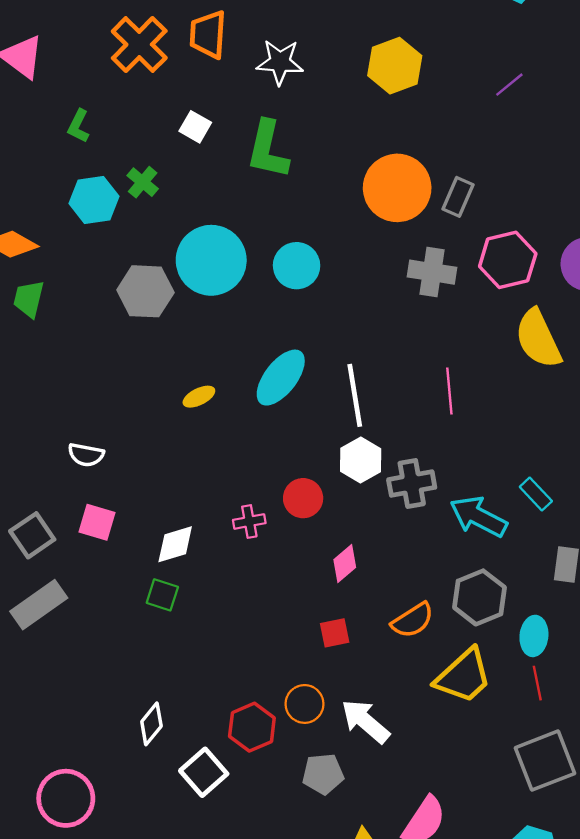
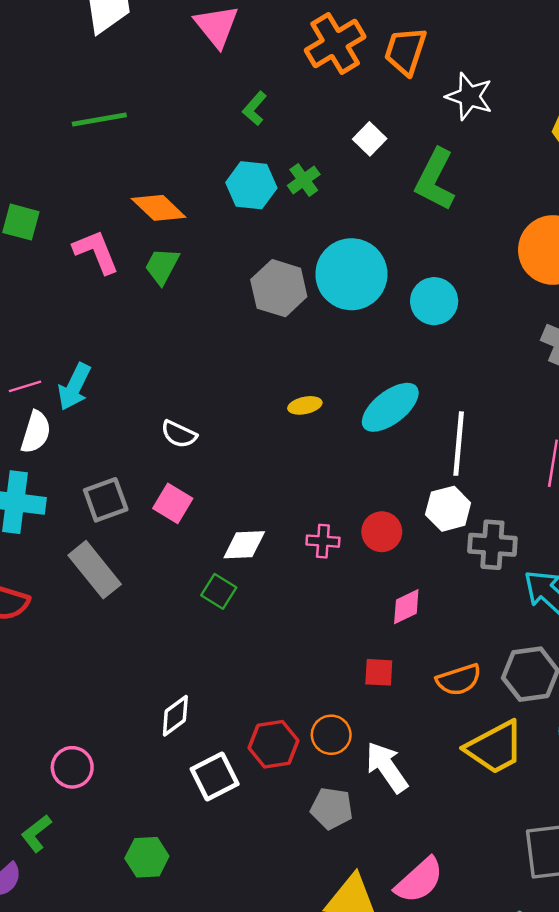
gray rectangle: (39, 605) -> (95, 570), turned 72
pink circle: (66, 798) -> (72, 767), size x0.7

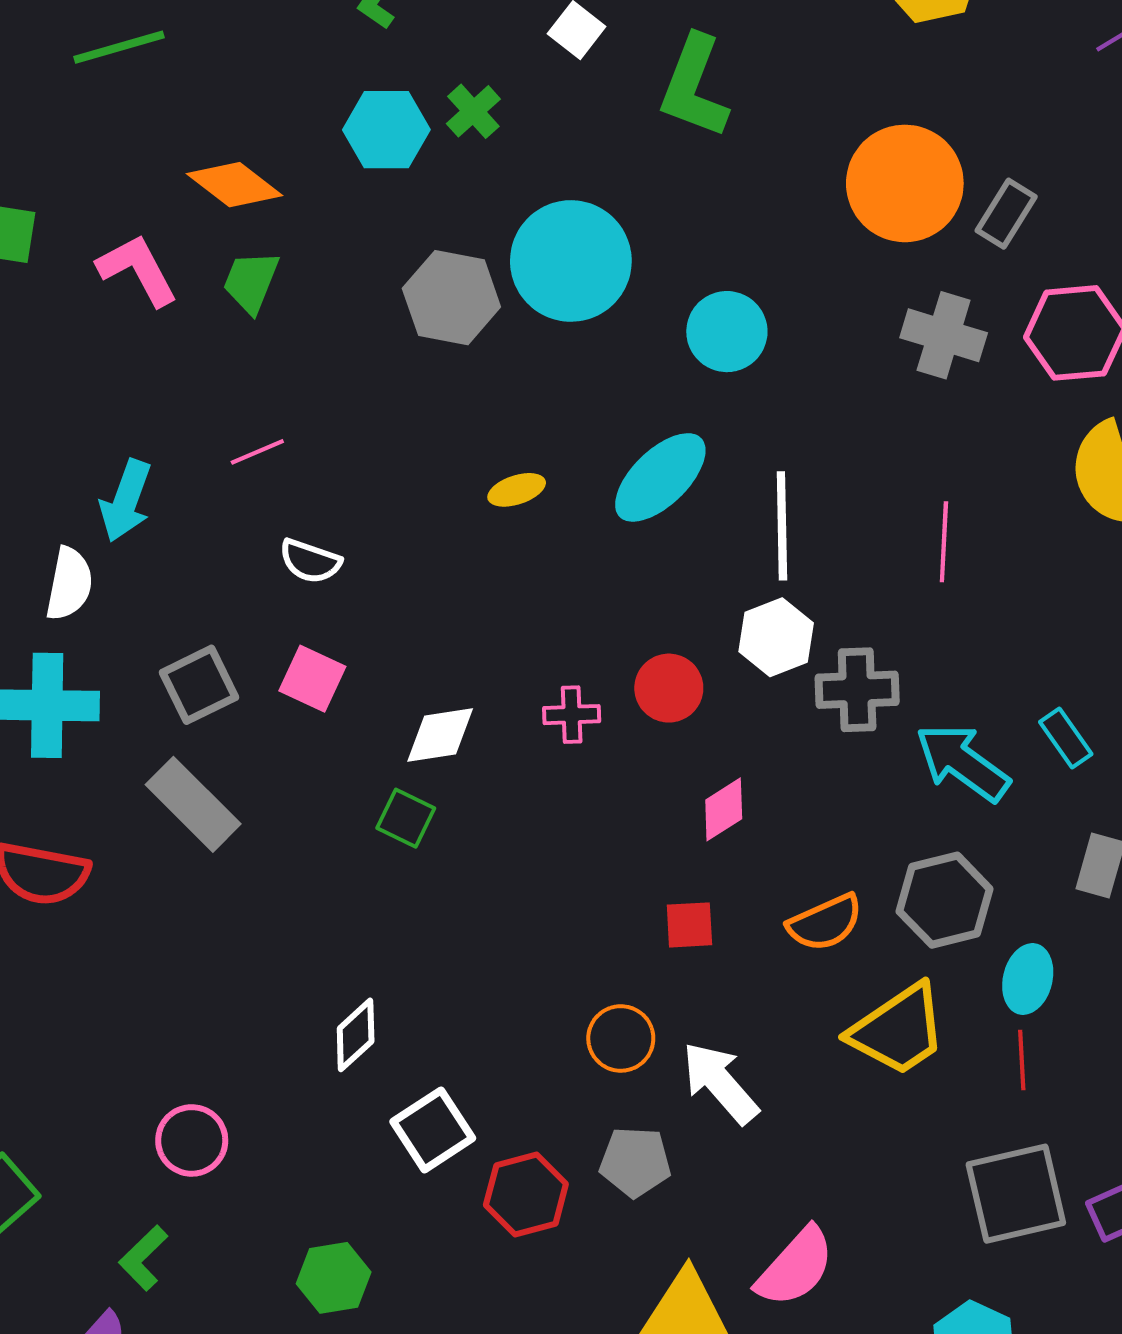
cyan circle: (434, 301) -> (727, 332), moved
pink line: (25, 386) -> (257, 452), moved
red hexagon: (274, 744) -> (526, 1195), moved

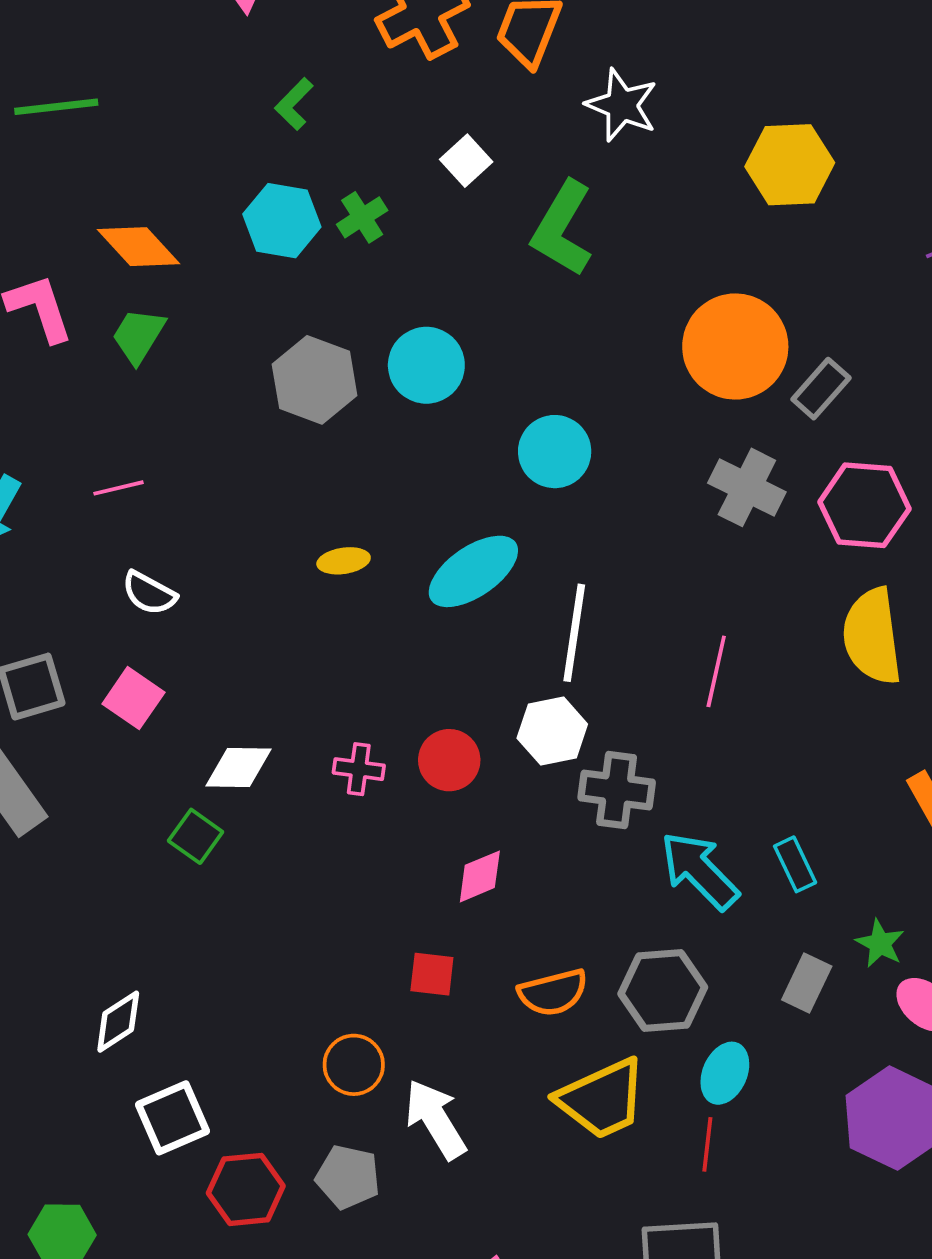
cyan circle: (571, 261) -> (426, 365), size x0.7

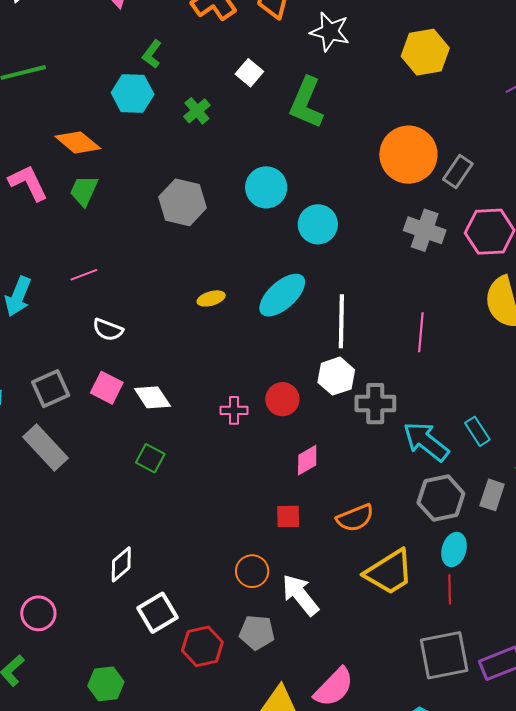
cyan hexagon: (282, 221) -> (133, 93), moved
cyan circle: (426, 365) -> (266, 187), moved
white diamond: (239, 768) -> (152, 397), moved, turned 63
gray hexagon: (663, 990) -> (441, 498), moved

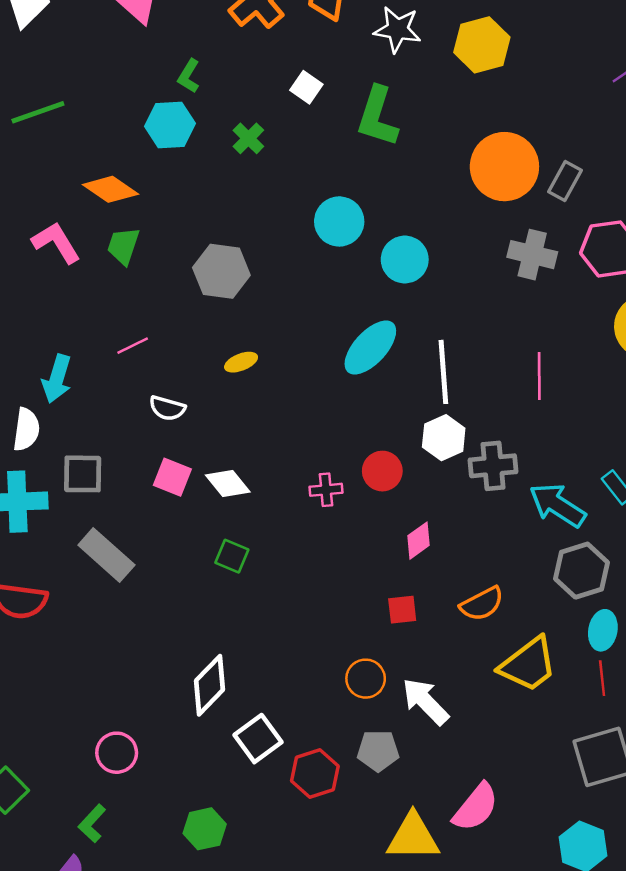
yellow hexagon: (425, 52) -> (482, 45), moved
gray hexagon: (183, 202) -> (221, 271), moved
yellow ellipse: (211, 298) -> (241, 362), moved
gray square: (51, 389) -> (83, 474), moved, turned 30
white diamond: (121, 564) -> (209, 685), size x1.4

